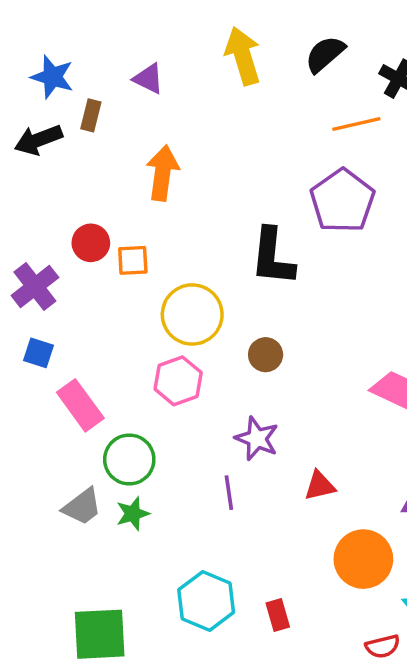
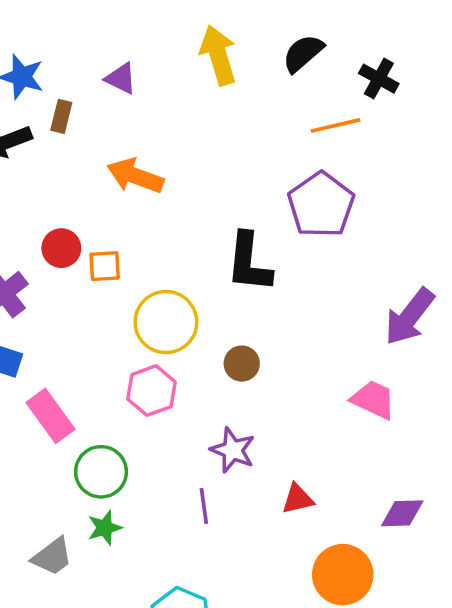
orange arrow: (162, 173) -> (135, 176), turned -78
gray trapezoid: (82, 507) -> (52, 557), moved

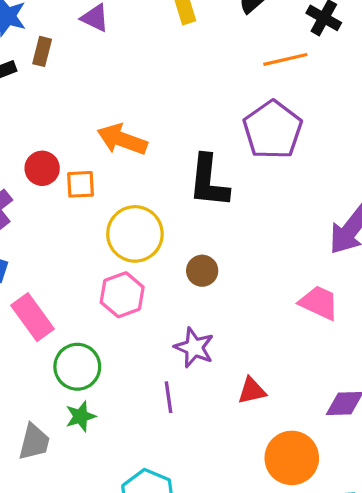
orange arrow: (135, 176) -> (122, 139), moved
gray trapezoid: (52, 557) -> (34, 442), turned -39

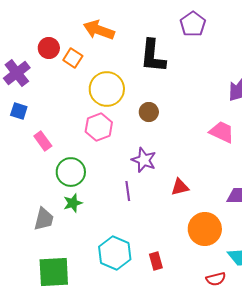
purple pentagon: (273, 130) -> (193, 24), size x0.7
orange square: (81, 184) -> (73, 58), turned 36
pink rectangle: (33, 317) -> (43, 141), size x0.7

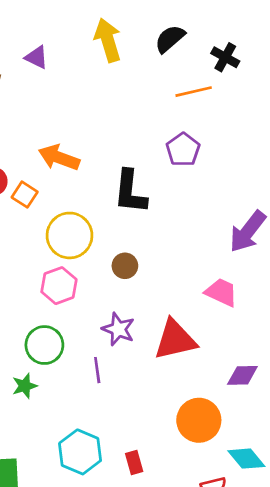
green circle: (71, 172) -> (44, 345), moved
red triangle: (180, 187) -> (175, 340), moved, size x1.8

